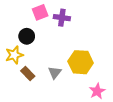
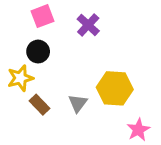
pink square: (40, 12) -> (42, 16), moved
purple cross: (62, 18) -> (88, 25), turned 35

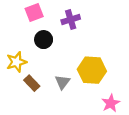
purple cross: (88, 25) -> (71, 20), turned 30
black circle: (38, 52) -> (44, 40), moved

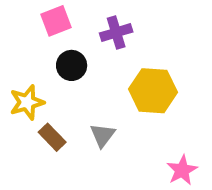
yellow hexagon: (92, 70) -> (153, 91), moved

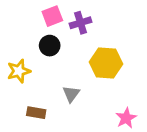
pink square: (56, 21) -> (52, 16), moved
brown rectangle: (52, 137) -> (36, 113), moved, turned -36

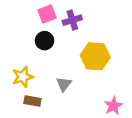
yellow star: (19, 71) -> (23, 77), moved

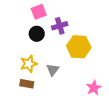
purple cross: (72, 20) -> (60, 26), moved
yellow star: (23, 77) -> (29, 64), moved

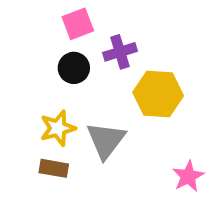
gray triangle: (53, 70) -> (106, 140), size x1.5

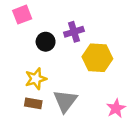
pink square: (78, 24) -> (22, 15), moved
gray triangle: (106, 140) -> (65, 101), moved

